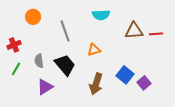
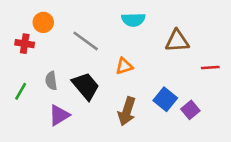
gray line: (65, 31) -> (86, 41), turned -35
red line: (156, 34) -> (210, 67), moved
red cross: (14, 45) -> (25, 44), moved, turned 32

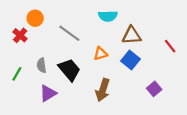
brown triangle: (177, 41) -> (132, 35), moved
red cross: (25, 44) -> (20, 35), turned 32
red line: (210, 67) -> (170, 46), moved, turned 56
blue square: (165, 99) -> (130, 60), moved

